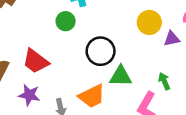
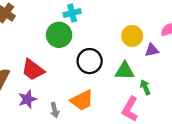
green circle: (66, 21) -> (59, 35), size x1.5
green triangle: (121, 76) -> (125, 71), moved
purple star: (29, 95) -> (27, 99), turned -30

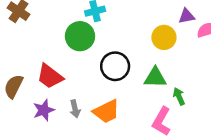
purple triangle: (152, 50) -> (187, 16), moved
gray arrow: (55, 110) -> (75, 109), moved

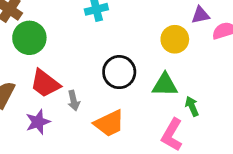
green circle: (80, 36) -> (29, 38), moved
gray arrow: (75, 109) -> (74, 101), moved

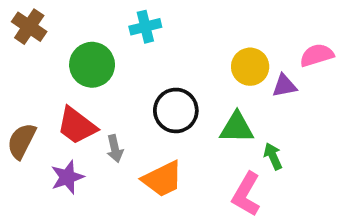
purple triangle: (200, 15) -> (284, 86), moved
green circle: (29, 38) -> (92, 65), moved

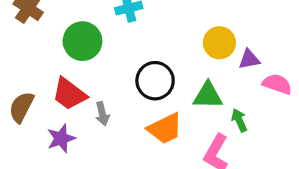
pink semicircle: (317, 55) -> (277, 84), moved, turned 36
orange trapezoid: (162, 179) -> (165, 129), moved

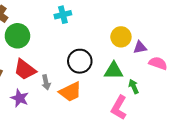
green circle: (82, 41) -> (17, 36), moved
orange trapezoid: (165, 129) -> (70, 92), moved
purple star: (61, 138) -> (20, 98), turned -30

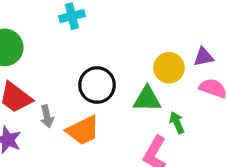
yellow circle: (121, 37) -> (169, 68), moved
purple triangle: (140, 47) -> (203, 57), moved

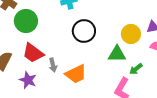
black circle: (97, 85) -> (84, 31), moved
green arrow: (177, 123) -> (136, 69), turned -104

